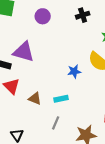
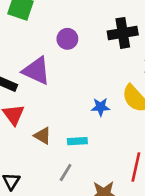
black cross: (83, 15) -> (123, 33), size x1.5
purple circle: (43, 16) -> (67, 39), moved

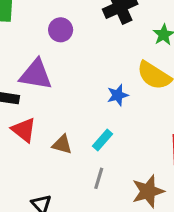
cyan rectangle: (77, 141) -> (102, 140), turned -30

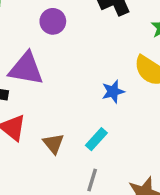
brown triangle: (62, 144) -> (53, 144), turned 35

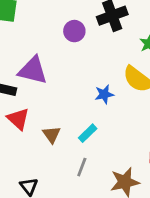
purple circle: (53, 21) -> (74, 31), moved

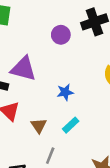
blue star: (104, 94) -> (65, 92), moved
gray line: (82, 167) -> (50, 156), moved

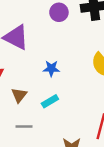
gray line: (50, 156) -> (24, 126), turned 56

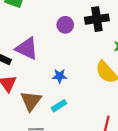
brown triangle: (19, 95) -> (31, 101), size x1.5

